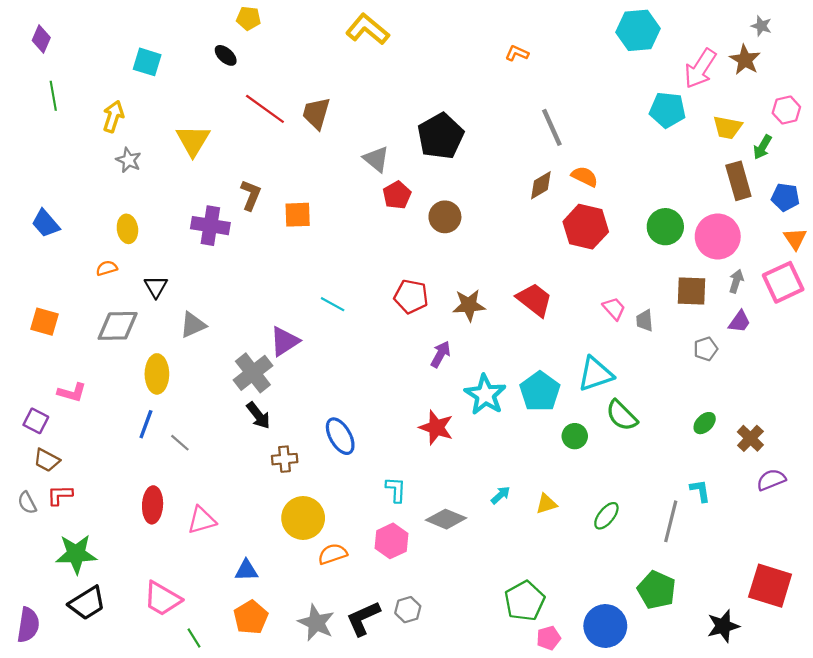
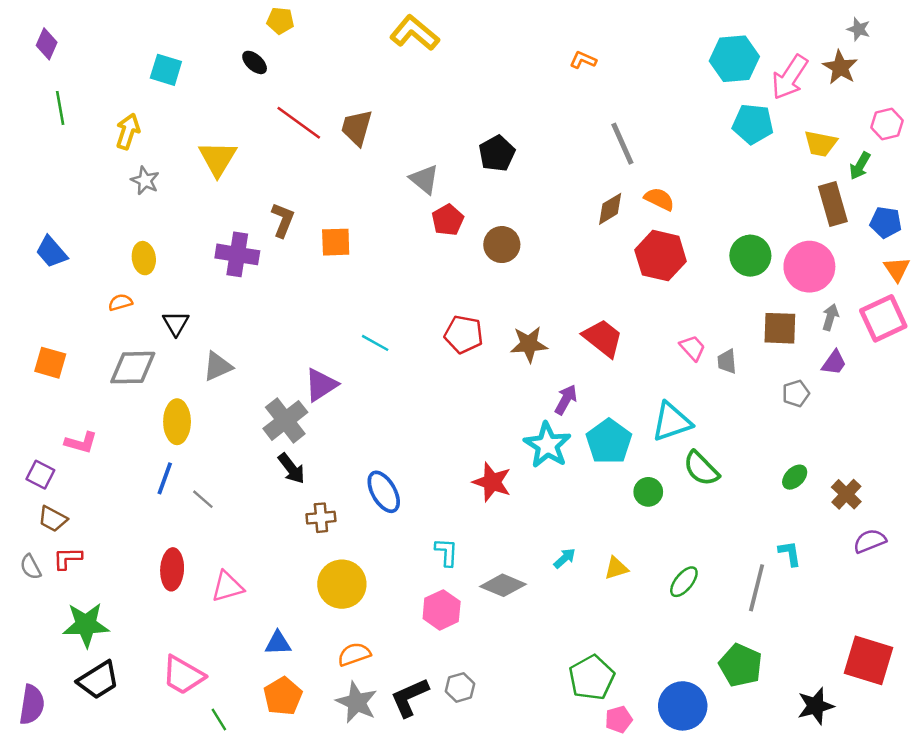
cyan hexagon: (638, 30) -> (734, 59), moved
black pentagon: (441, 136) -> (497, 153), size x0.7
purple arrow: (441, 354) -> (566, 400), moved
orange semicircle: (333, 554) -> (354, 654), moved

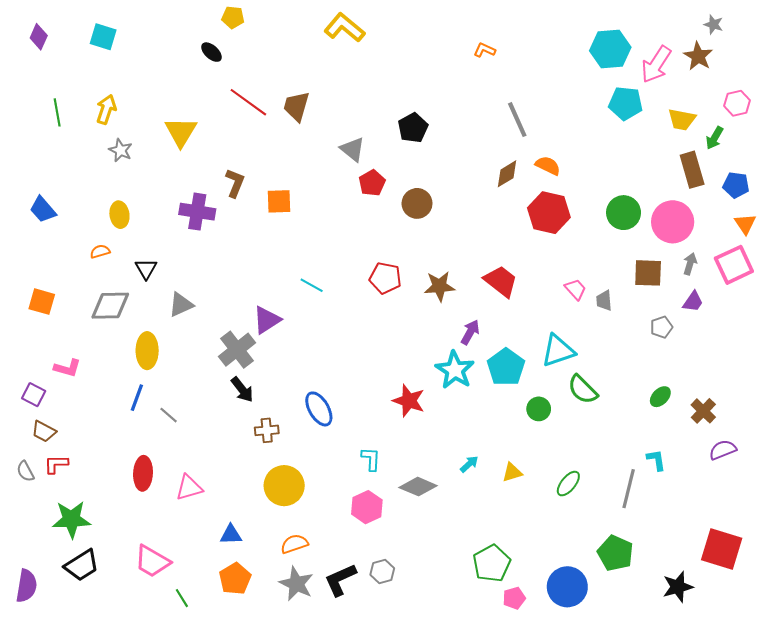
cyan square: (166, 70) -> (103, 37), moved
green line: (60, 108) -> (57, 112), moved

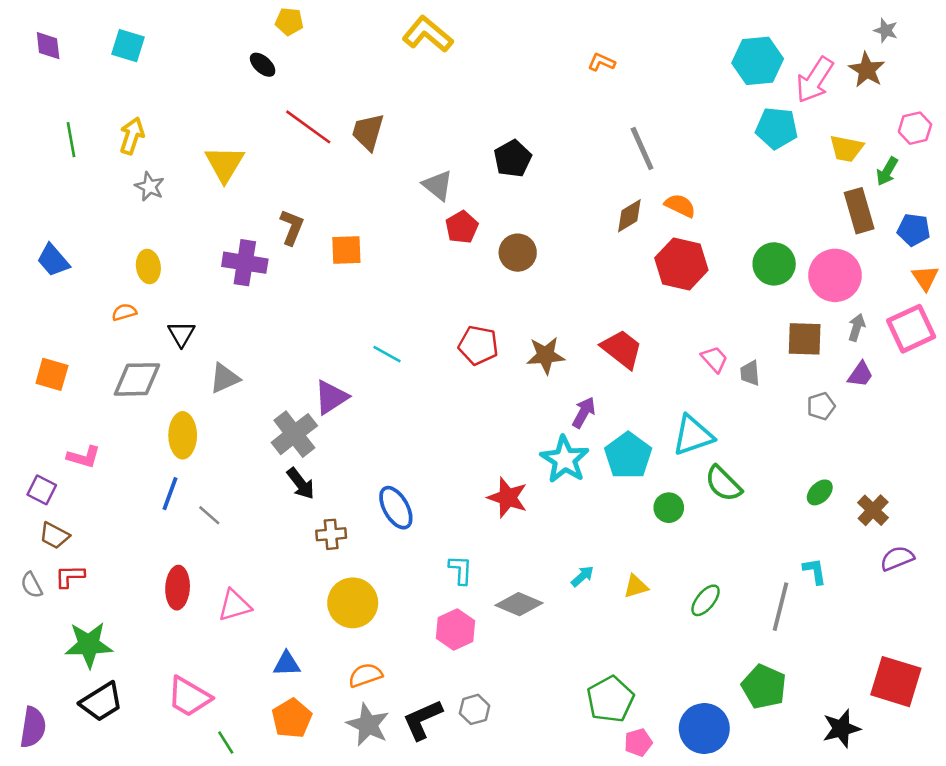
purple diamond: (39, 37) -> (48, 46), turned -30

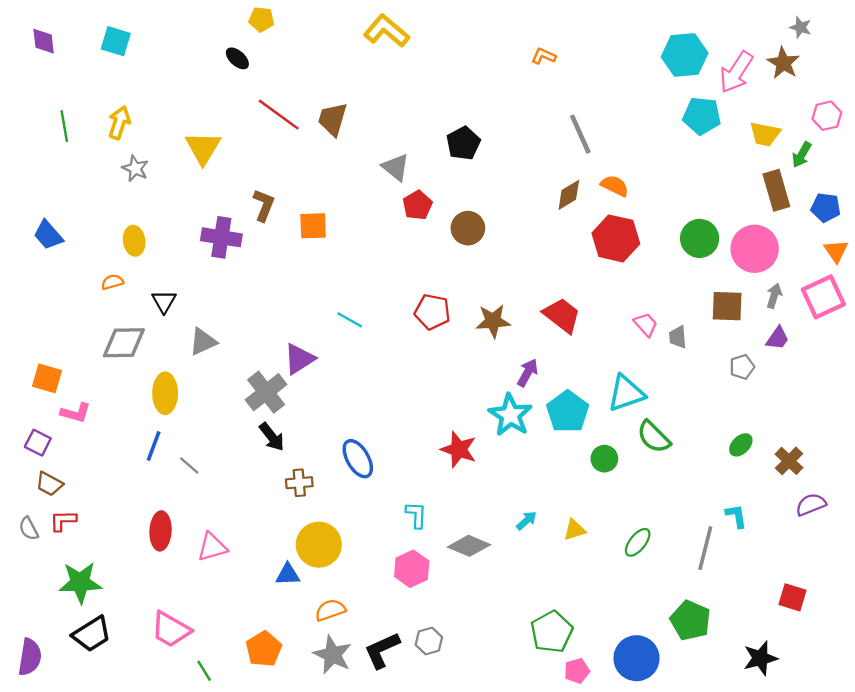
orange square: (52, 374) -> (47, 378), moved
blue triangle: (287, 664) -> (288, 574), moved
red square: (896, 682) -> (792, 597), moved, size x0.6

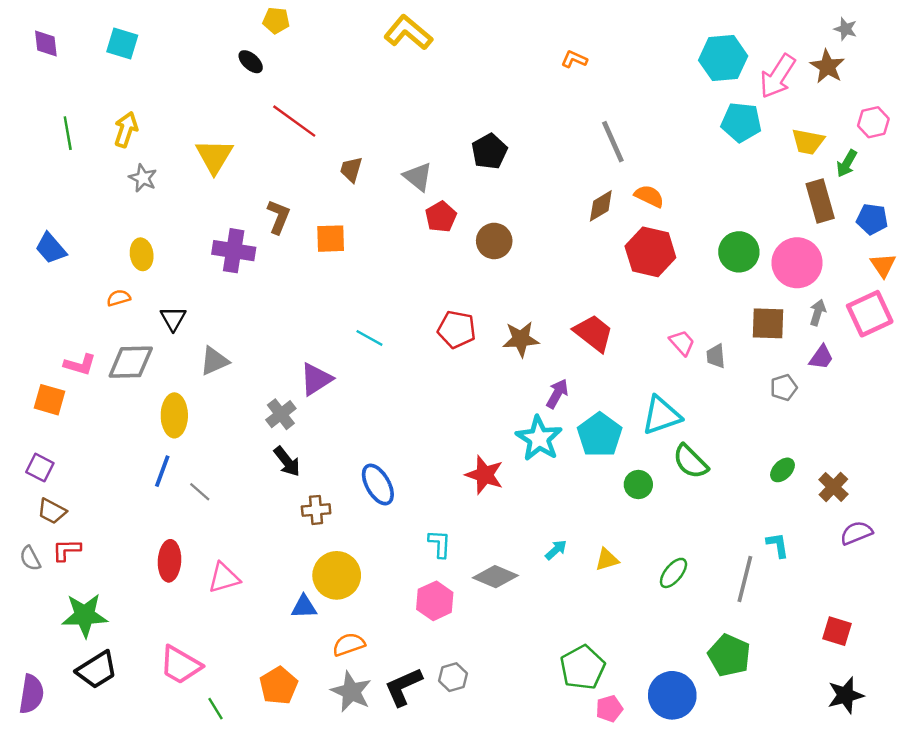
brown trapezoid: (333, 119) -> (351, 170), moved, size x0.7
gray cross: (266, 392) -> (281, 414), size x0.7
pink L-shape: (76, 413) -> (80, 365), moved
black star: (760, 658) -> (846, 695), moved

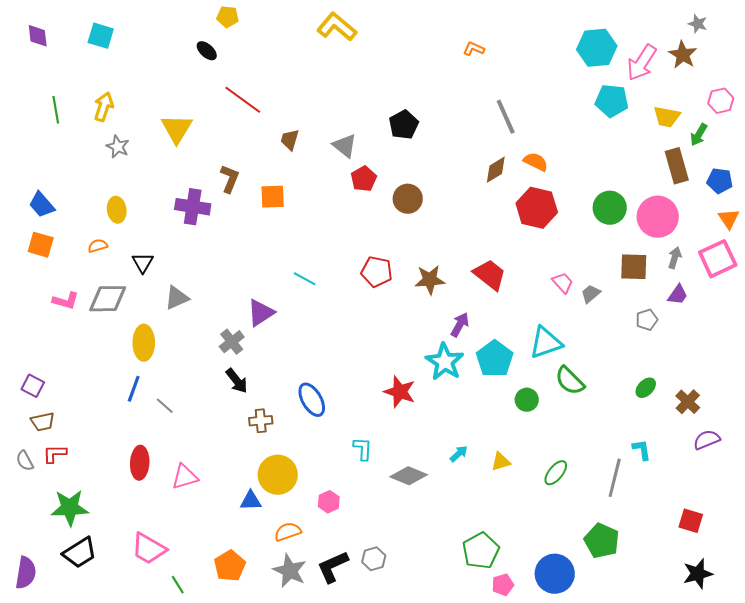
gray trapezoid: (716, 356) -> (591, 294), turned 55
orange square: (50, 400) -> (41, 245), moved
brown trapezoid: (52, 511) -> (43, 422), turned -40
pink hexagon: (435, 601) -> (329, 502), moved, size x0.7

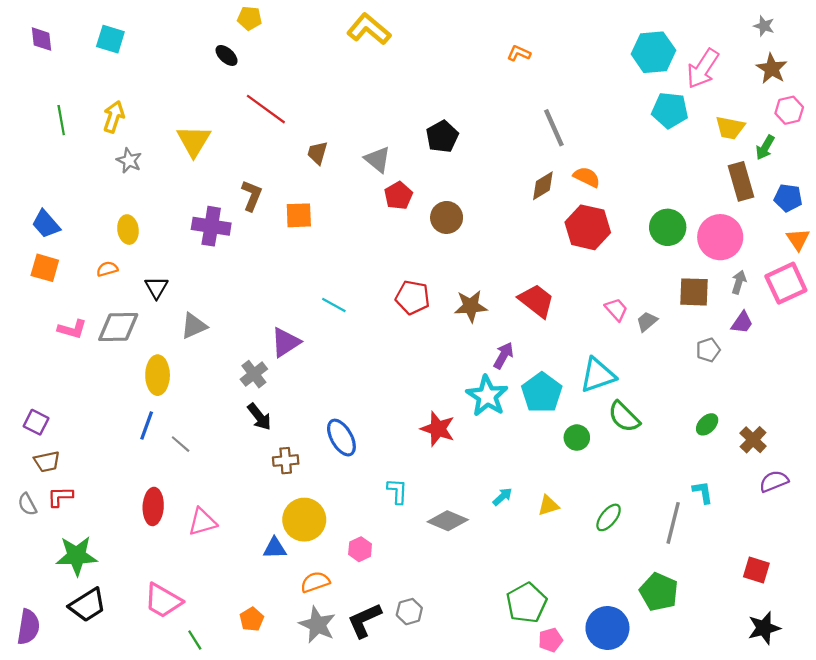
brown star: (683, 55) -> (772, 69), moved
orange pentagon: (230, 566) -> (252, 619), size x0.7

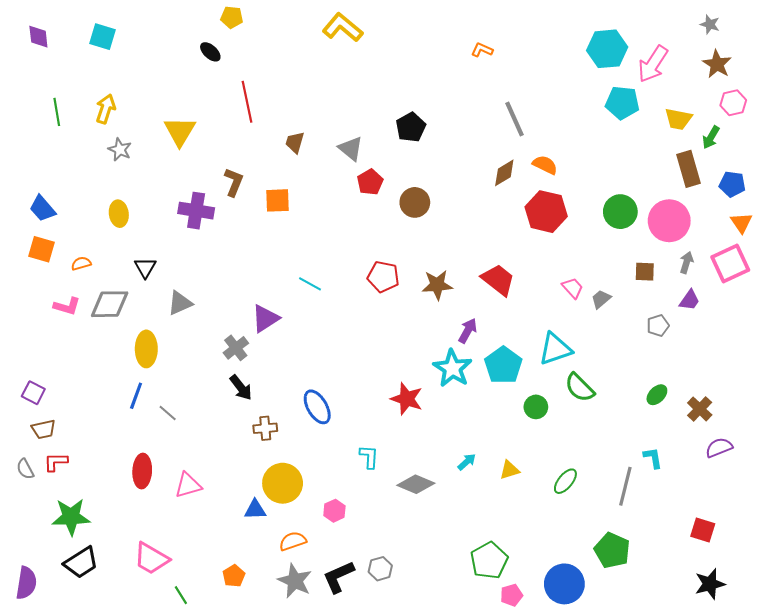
red line: (266, 109) -> (247, 102), turned 42
orange semicircle: (107, 269) -> (81, 263), moved
brown square: (694, 292) -> (645, 272), size x0.7

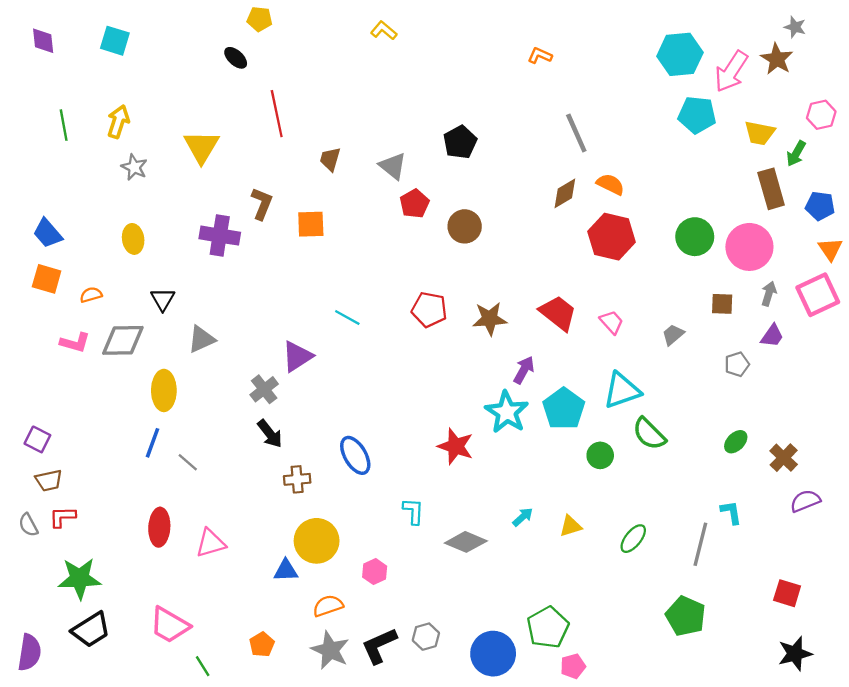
yellow L-shape: (343, 27) -> (384, 30), size x0.6
brown star: (717, 64) -> (777, 59), moved
pink trapezoid: (573, 288) -> (612, 322), moved
blue circle: (564, 584) -> (493, 654), moved

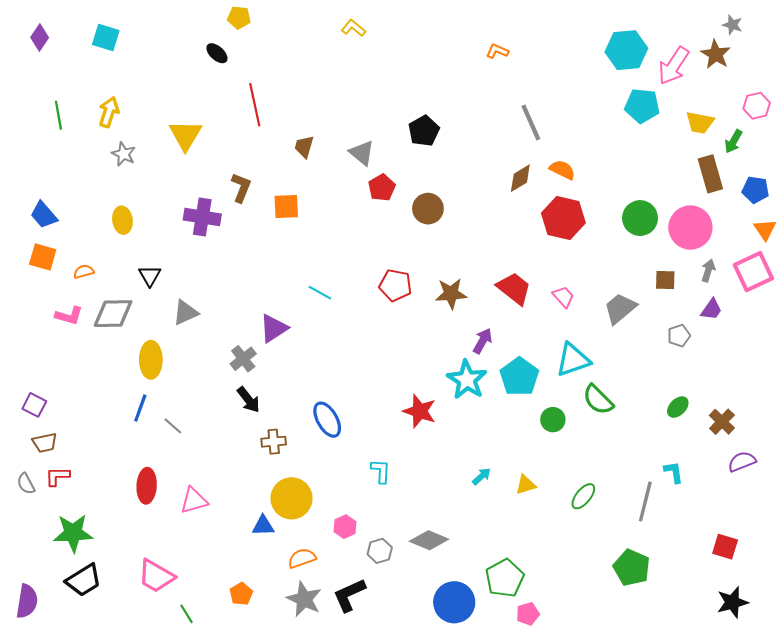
purple diamond: (43, 41) -> (40, 37), turned 40
gray trapezoid: (673, 335) -> (620, 308), size x1.6
gray diamond: (466, 542) -> (429, 540), moved
gray hexagon: (426, 637) -> (380, 551), moved

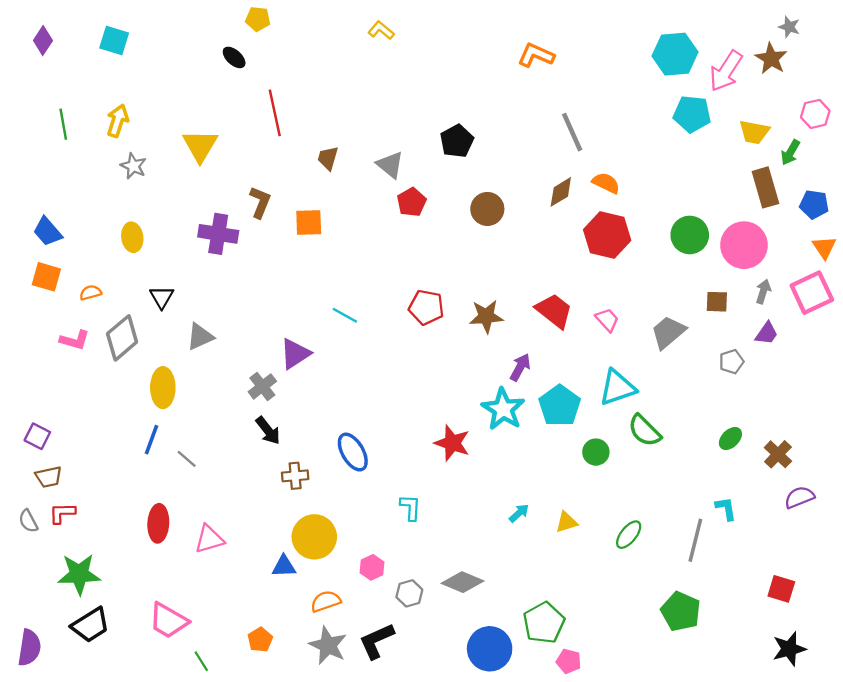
orange L-shape: (497, 51) -> (536, 55), size x1.5
brown circle: (428, 209) -> (487, 209), moved
gray diamond: (113, 314) -> (122, 338), turned -39
pink pentagon: (528, 614) -> (569, 661), turned 30

